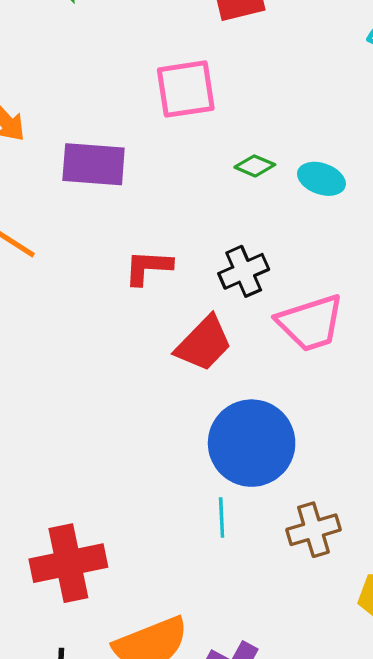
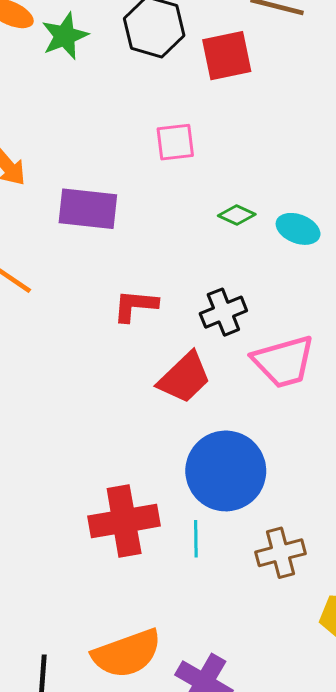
pink square: (186, 89) -> (175, 142), size x0.7
red cross: (68, 563) -> (124, 521), moved

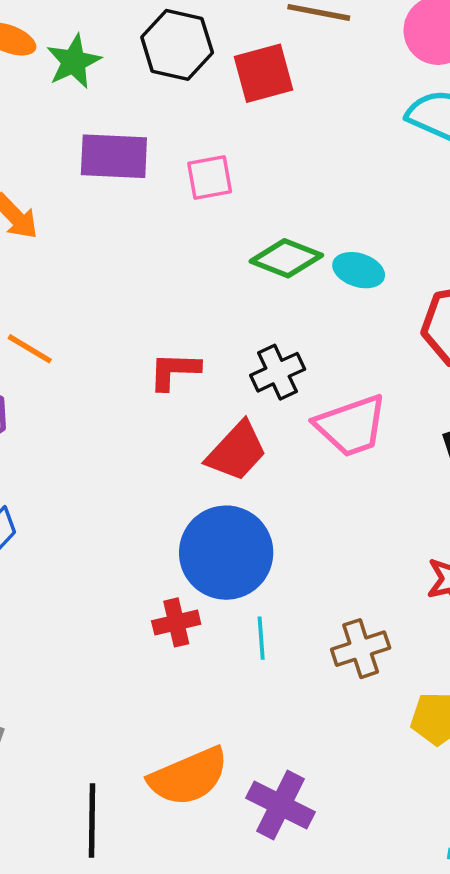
purple rectangle: (88, 209) -> (114, 156), moved
green diamond: (237, 215) -> (286, 258), size x1.6
blue circle: (226, 471) -> (226, 553), moved
red cross: (124, 521) -> (176, 622), size x0.6

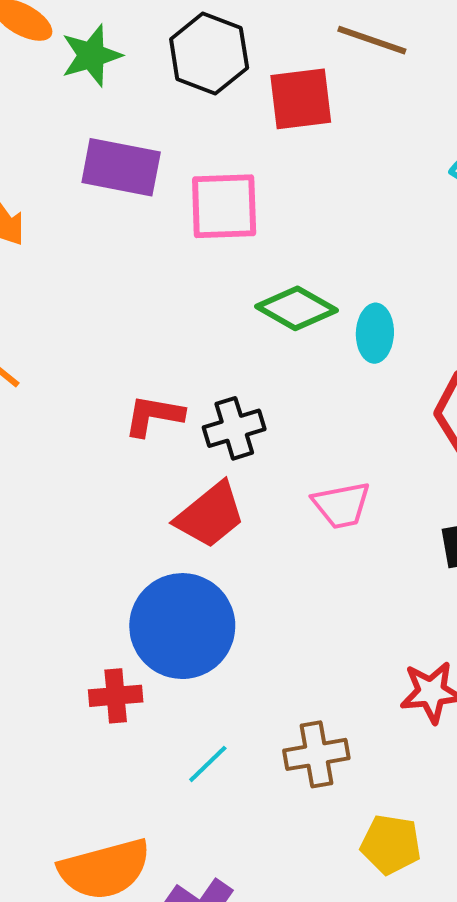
pink square: (210, 178) -> (224, 206), size x1.4
cyan ellipse: (359, 270) -> (375, 333), turned 66
black cross: (278, 372) -> (234, 428), moved
pink trapezoid: (351, 426) -> (342, 505), size x0.7
cyan line: (261, 638) -> (208, 764), moved, turned 42

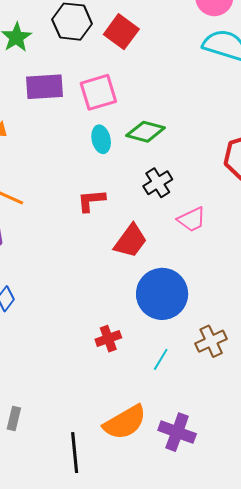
red square: (301, 99) -> (121, 32), turned -32
cyan ellipse: (375, 333) -> (101, 139), moved
black cross: (234, 428) -> (158, 183), moved
blue circle: (182, 626) -> (162, 294), moved

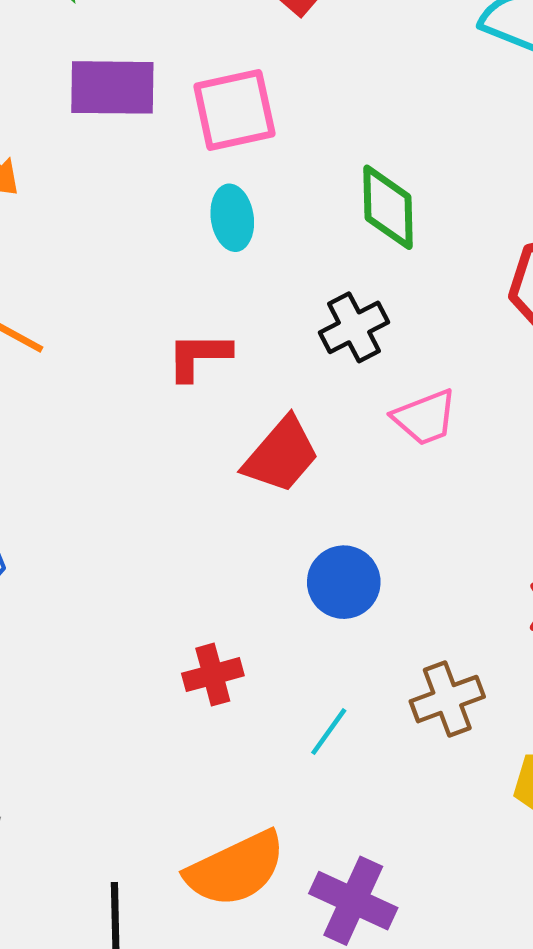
green diamond: (146, 132) -> (388, 207), moved, turned 69
blue circle: (162, 294) -> (344, 582), size x0.6

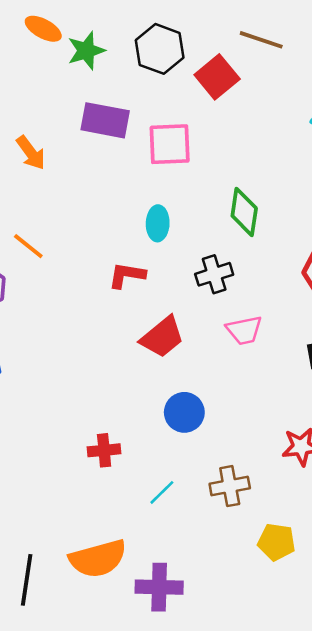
cyan ellipse: (232, 218) -> (158, 223), moved
purple cross: (353, 901) -> (159, 587), turned -33

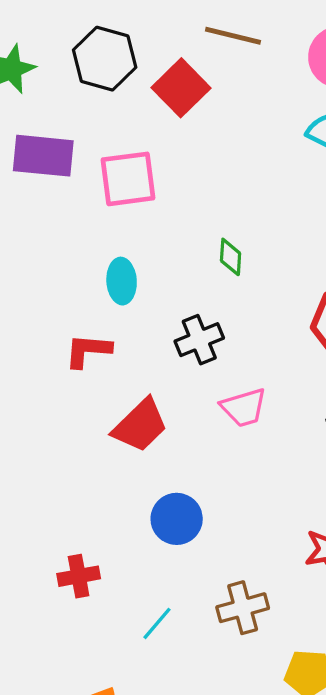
green diamond: (244, 212) -> (231, 257), size x0.6

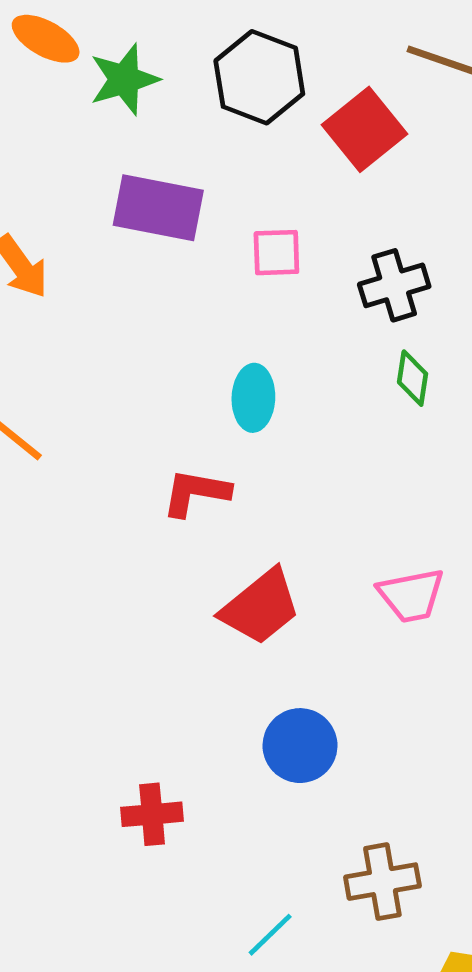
pink square: (128, 179) -> (276, 253), size x0.6
black cross: (199, 340) -> (394, 285), moved
cyan line: (157, 623) -> (270, 935), moved

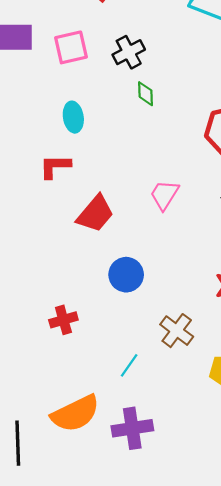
pink square: (276, 253) -> (71, 47), size x1.4
pink trapezoid: (411, 595) -> (164, 195), turned 144
brown cross: (382, 882) -> (177, 331), turned -32

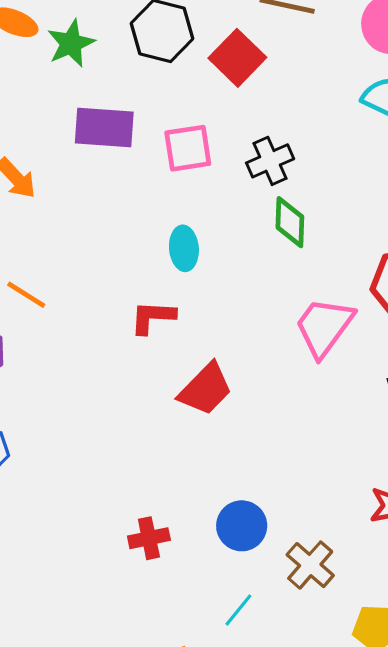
green diamond: (146, 94) -> (290, 222), size x1.4
pink trapezoid: (164, 195) -> (324, 327), moved, size x1.4
blue circle: (126, 275) -> (242, 526), moved

